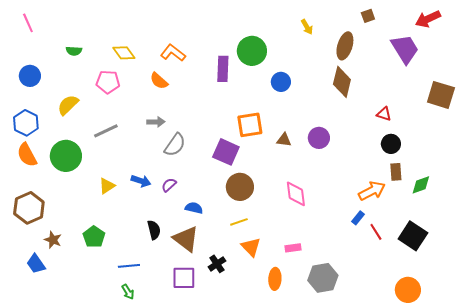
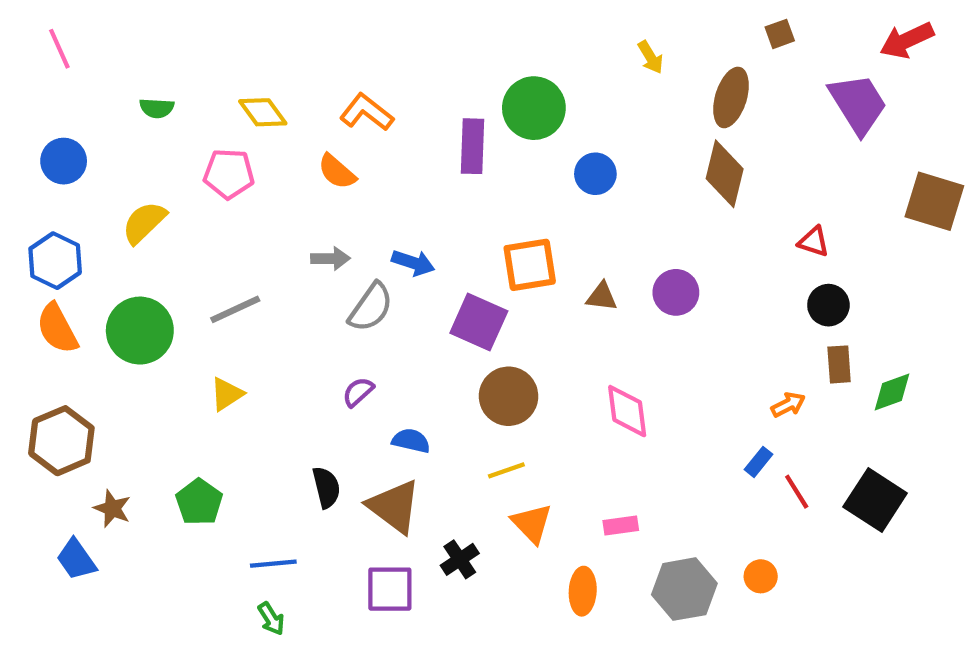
gray line: (106, 131) -> (235, 309), moved
blue arrow: (141, 181) -> (413, 263), moved
orange arrow: (372, 191) -> (788, 405), size x0.6
orange circle: (408, 290) -> (761, 576), moved, size x0.6

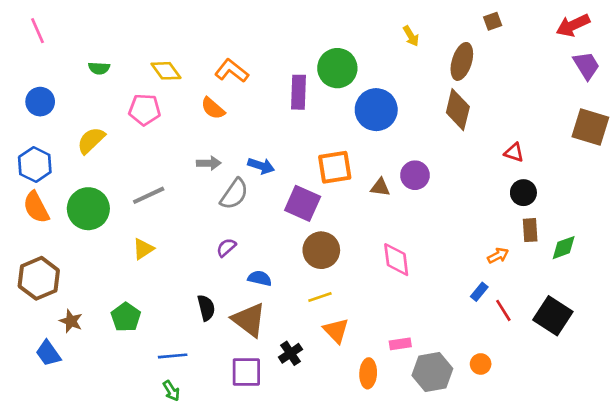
purple trapezoid: (858, 104) -> (586, 65), moved, size x0.7
blue circle: (595, 174) -> (376, 110), size x1.6
purple circle: (676, 292) -> (415, 175), moved
pink rectangle: (621, 525) -> (400, 344), moved

